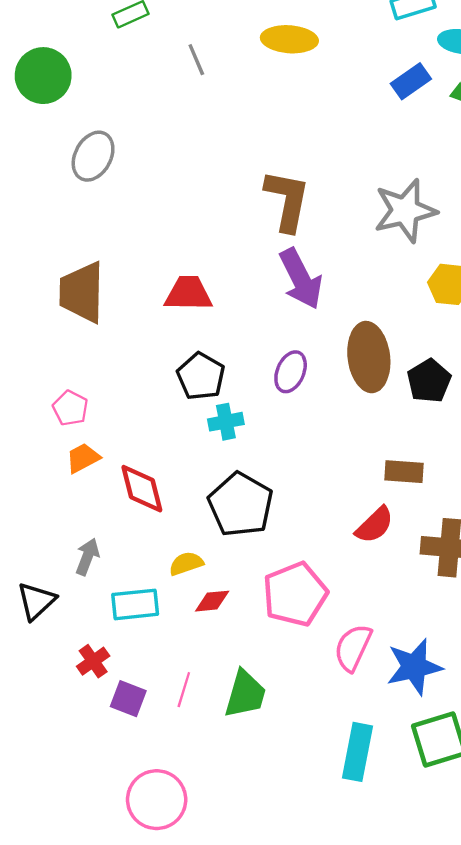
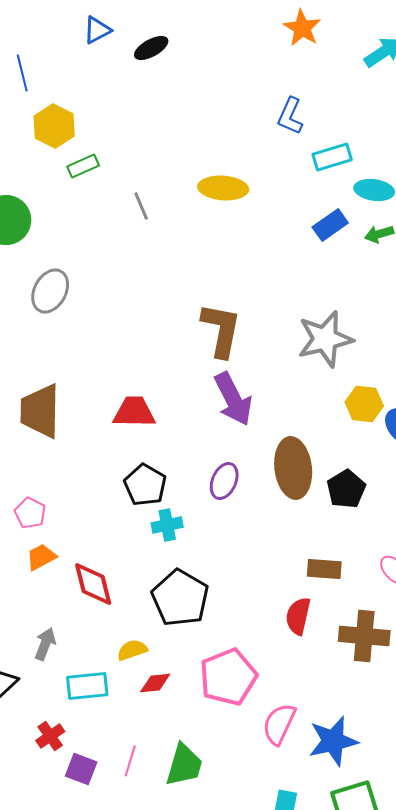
red semicircle: (375, 525) -> (298, 616), turned 147

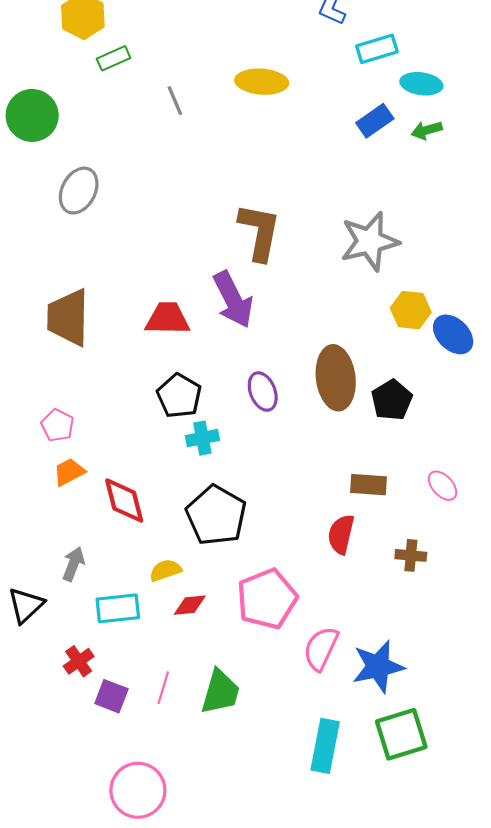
purple arrow: (233, 399) -> (233, 300), moved
purple ellipse: (224, 481) -> (263, 392), turned -45
brown cross: (364, 636) -> (411, 555), size x0.6

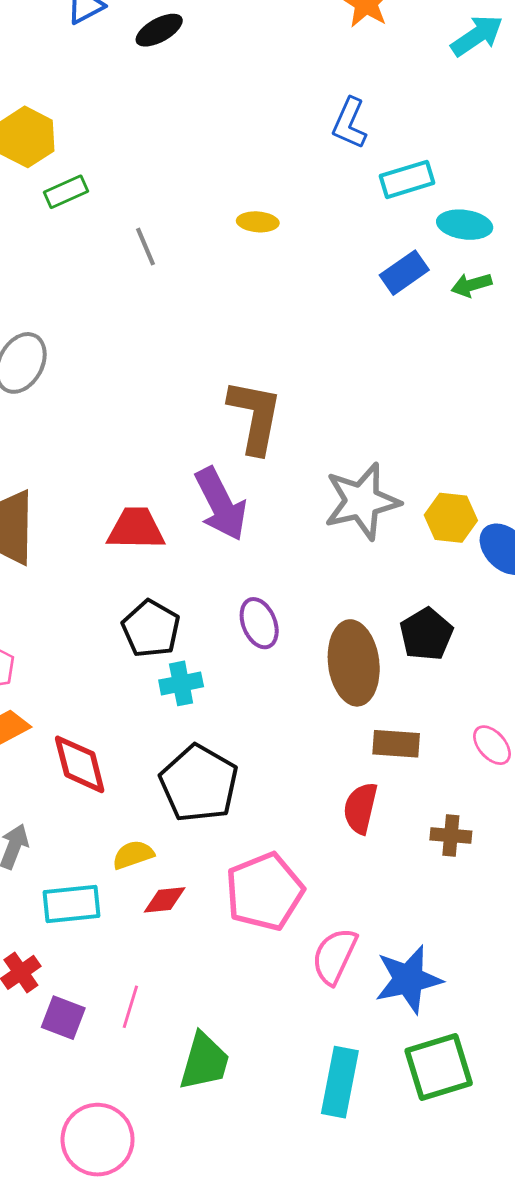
yellow ellipse: (262, 82) -> (258, 222), size x0.6
gray star: (370, 241) -> (362, 501), moved
brown ellipse: (336, 378) -> (354, 663), moved
green trapezoid: (220, 692) -> (204, 1062), moved

